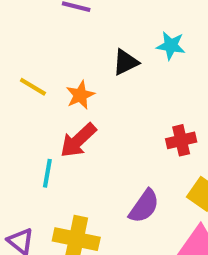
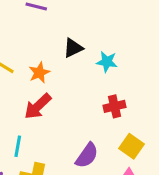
cyan star: (171, 46) -> (107, 62), moved
cyan line: (47, 173) -> (18, 146), moved

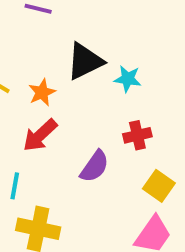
black triangle: (73, 48) -> (85, 61), size x1.5
purple semicircle: (87, 155) -> (95, 166), moved

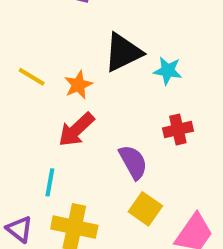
purple semicircle: (95, 166) -> (133, 162), turned -64
yellow square: (159, 186) -> (145, 209), moved

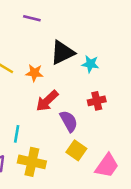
orange star: (78, 85) -> (34, 73), turned 30
red arrow: (76, 130) -> (47, 101), moved

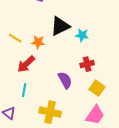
red arrow: (47, 101) -> (26, 64), moved
yellow square: (76, 150) -> (97, 88), moved
yellow cross: (32, 162) -> (50, 112), moved

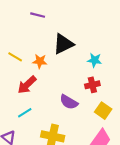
cyan star: (82, 35) -> (94, 60), moved
purple semicircle: (65, 80) -> (69, 102), turned 150
cyan line: (24, 90) -> (25, 113), turned 48

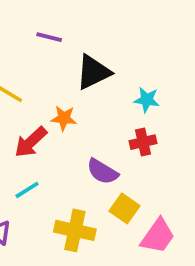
purple line: (38, 15) -> (49, 37), moved
orange star: (40, 61) -> (64, 118), moved
yellow square: (103, 111) -> (125, 208), moved

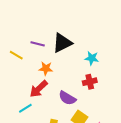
purple line: (49, 37) -> (38, 44), moved
red arrow: (31, 142) -> (39, 89), moved

